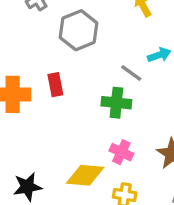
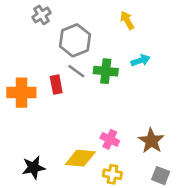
gray line: (131, 73) -> (76, 71), moved
green cross: (116, 103) -> (106, 71), moved

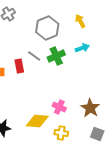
yellow arrow: (127, 20) -> (80, 21), moved
gray hexagon: (75, 40) -> (47, 28), moved
green cross: (106, 71) -> (56, 56), turned -30

